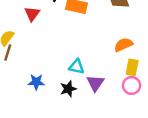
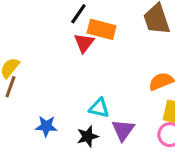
red triangle: (32, 14) -> (84, 43), moved

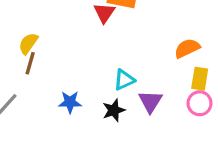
cyan triangle: (99, 108) -> (124, 80), turned -35

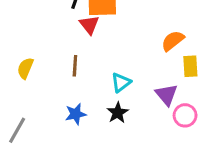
brown line: (30, 63) -> (75, 66), moved
purple triangle: (150, 101) -> (166, 95), moved
pink circle: (200, 103) -> (185, 115), moved

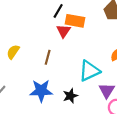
cyan triangle: (121, 83) -> (89, 71), moved, size x1.5
blue star: (76, 114) -> (41, 91), size x1.5

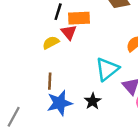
yellow semicircle: (13, 52) -> (51, 43), moved, turned 40
brown line: (48, 57) -> (50, 81), moved

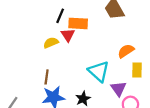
cyan triangle: (107, 69) -> (99, 71), turned -45

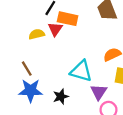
cyan triangle: (99, 71) -> (81, 71), turned -35
brown line: (47, 77) -> (27, 69), turned -48

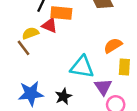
red triangle: (55, 29) -> (50, 25), turned -35
brown line: (27, 69) -> (24, 48), moved

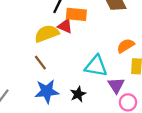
yellow semicircle: (30, 33) -> (47, 34), size x1.5
brown line: (24, 48) -> (40, 63), moved

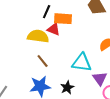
yellow semicircle: (47, 34) -> (38, 36), turned 30
brown line: (40, 63) -> (43, 61), moved

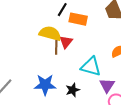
red triangle: (54, 29) -> (66, 42), moved, turned 40
brown line: (43, 61) -> (56, 47), moved, turned 32

